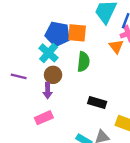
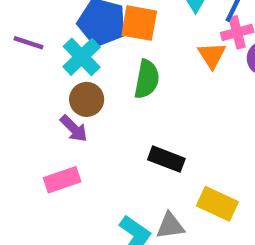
purple line: (19, 76) -> (28, 43), moved
purple arrow: (48, 91) -> (74, 128), turned -49

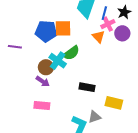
cyan cross: (82, 57) -> (58, 61), moved
green semicircle: (147, 79) -> (71, 53), turned 54
pink rectangle: (62, 180) -> (42, 106), turned 35

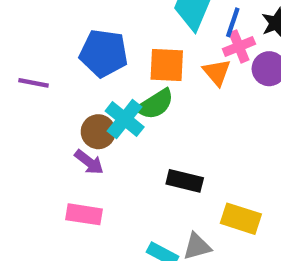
orange square: (63, 28) -> (167, 65), moved

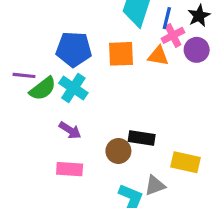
orange triangle: (217, 72) -> (158, 56), turned -35
green semicircle: (155, 104) -> (43, 89), moved
cyan cross: (125, 119) -> (73, 88), moved
brown circle: (98, 132) -> (118, 151), moved

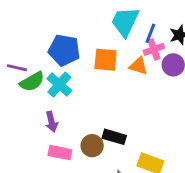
purple arrow: (70, 130) -> (51, 122), turned 36
pink rectangle: (70, 169) -> (60, 153), moved

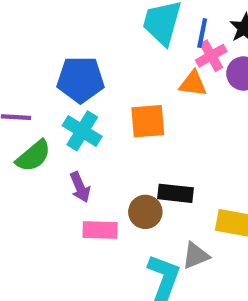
orange square: (106, 60) -> (148, 121), moved
green semicircle: (32, 82) -> (33, 156), moved

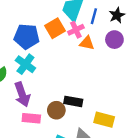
pink cross: (211, 56) -> (76, 30), moved
orange square: (148, 121) -> (55, 28), moved, turned -30
purple arrow: (80, 187) -> (22, 94), size x1.5

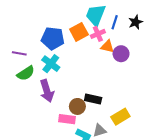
purple circle: (114, 40) -> (121, 54), moved
pink rectangle: (31, 118) -> (67, 119), moved
yellow rectangle: (104, 120) -> (120, 117), turned -48

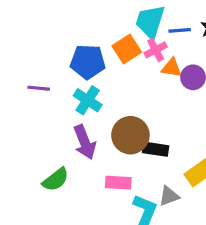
blue line: (115, 22) -> (180, 30), turned 72
green semicircle: (26, 73) -> (56, 180), moved
brown circle: (77, 106) -> (130, 135), moved, size x1.5

